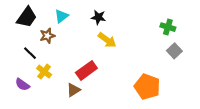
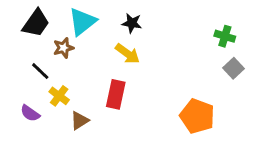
cyan triangle: (61, 16) -> (82, 22), size x1.5
yellow arrow: (107, 40) -> (127, 54), moved
red rectangle: (86, 70) -> (116, 94), turned -42
brown triangle: (73, 90) -> (79, 121), moved

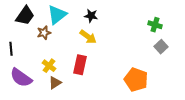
black line: (40, 71) -> (11, 49), moved, turned 40
yellow cross: (59, 96) -> (49, 66), moved
purple semicircle: (30, 113) -> (21, 78), size x1.6

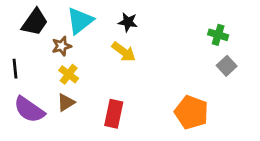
red rectangle: (80, 65) -> (114, 114), moved
yellow cross: (49, 66) -> (69, 74), moved
brown triangle: (55, 83) -> (66, 103), moved

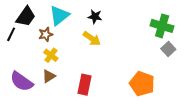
green cross: (218, 35) -> (162, 26), size x1.5
black line: (15, 69) -> (11, 34), moved, turned 32

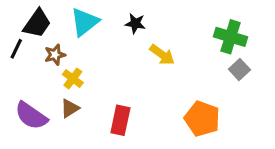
brown star: (46, 34) -> (55, 55), moved
yellow arrow: (92, 39) -> (162, 55), moved

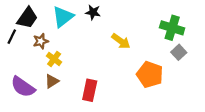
black star: (135, 23) -> (93, 12), moved
orange pentagon: (202, 119) -> (150, 75), moved

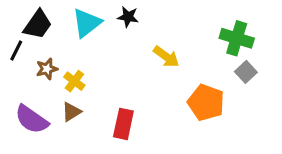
brown star: (41, 41) -> (47, 69), moved

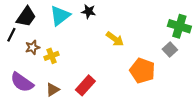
green cross: (237, 38) -> (179, 26), moved
yellow cross: (74, 81) -> (52, 56), turned 32
brown triangle: (71, 112) -> (53, 90), moved
red rectangle: (123, 124) -> (85, 85), turned 30

